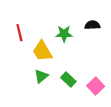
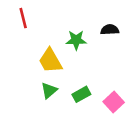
red line: (19, 33) -> (23, 18), moved
green rectangle: (68, 79) -> (81, 94), turned -72

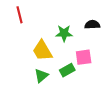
green rectangle: (81, 94) -> (67, 70), moved
pink square: (114, 102) -> (84, 57), moved, turned 35

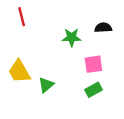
yellow trapezoid: (42, 51) -> (19, 71), moved
green rectangle: (67, 70) -> (93, 90), moved

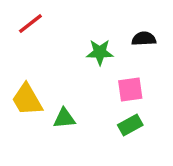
red line: (22, 17) -> (30, 24), turned 66
green triangle: (46, 85) -> (64, 118), turned 35

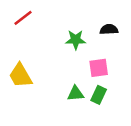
green triangle: (64, 118) -> (76, 94), moved
green rectangle: (130, 125) -> (99, 95), turned -36

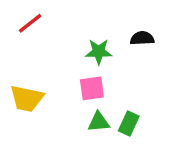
pink square: (99, 68) -> (92, 88), moved
yellow trapezoid: (20, 76) -> (27, 98), turned -48

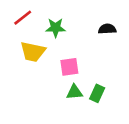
green star: (99, 52) -> (56, 28), moved
yellow trapezoid: (27, 98) -> (33, 52), moved

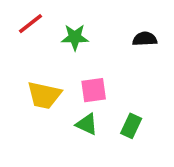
yellow trapezoid: (33, 52) -> (44, 95), moved
green triangle: (74, 92) -> (87, 124), moved, turned 30

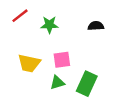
green triangle: (87, 124) -> (57, 82), turned -42
green rectangle: (131, 126) -> (87, 84), size x1.5

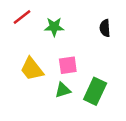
black semicircle: (96, 26) -> (105, 28), turned -91
yellow trapezoid: (29, 63) -> (32, 69), turned 40

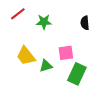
pink square: (68, 65) -> (66, 53), moved
green triangle: (63, 90) -> (46, 66), moved

